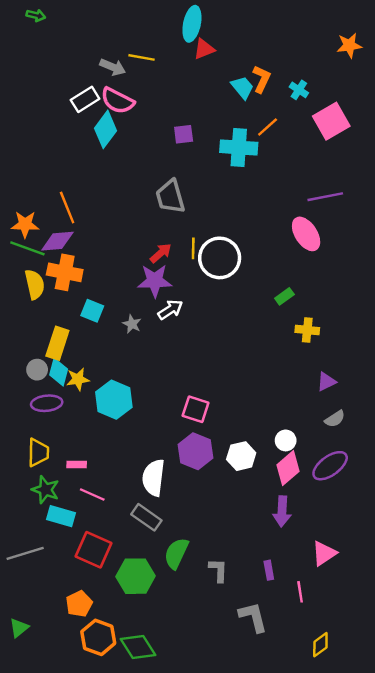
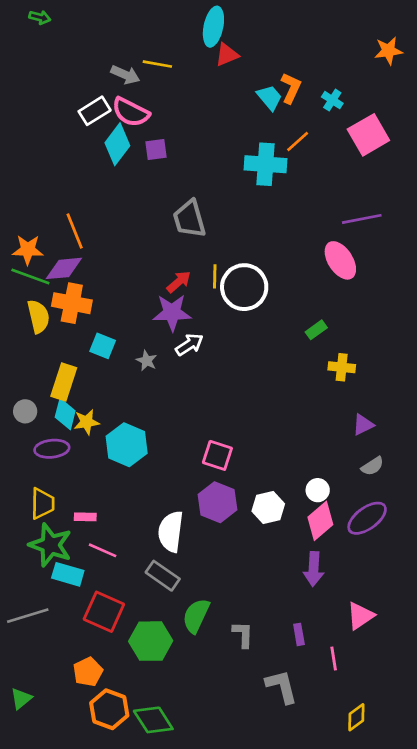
purple square: (184, 134) -> (156, 150), moved
gray circle: (37, 370) -> (25, 411), moved
green star: (45, 490) -> (50, 545), size x1.4

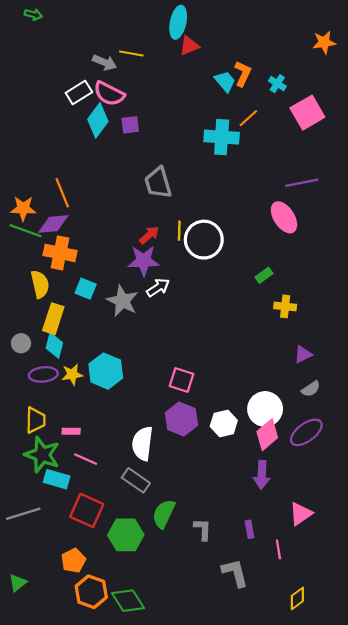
yellow semicircle: (38, 316) -> (40, 284), moved
gray star: (147, 361) -> (122, 301), size x1.8
yellow star: (87, 422) -> (72, 374), moved
white circle: (318, 490) -> (265, 409), size x1.8

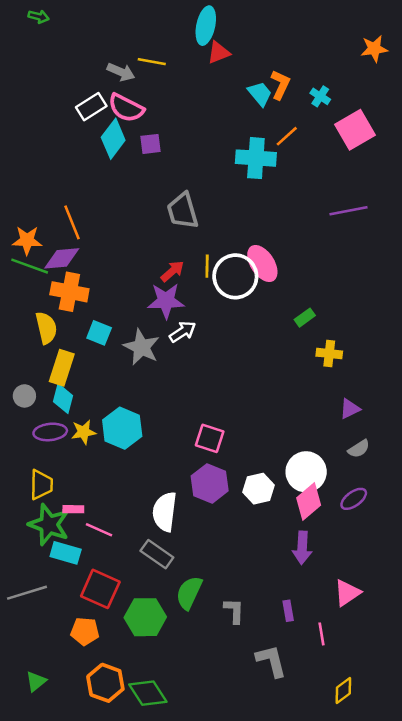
pink ellipse: (284, 217) -> (262, 264), moved
pink rectangle: (71, 431) -> (73, 509), moved
purple ellipse: (306, 432) -> (354, 499), size x0.7
orange pentagon: (73, 561) -> (85, 631), moved, turned 30
green triangle: (18, 583) -> (36, 681), moved

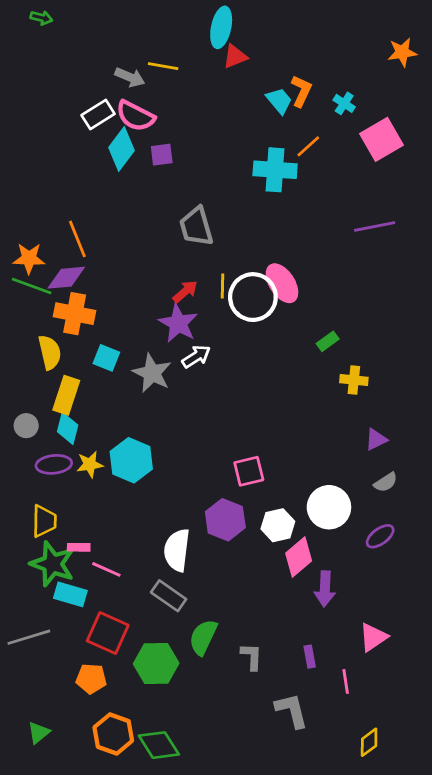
purple star: (166, 301) -> (178, 323), turned 30
pink square: (210, 438) -> (249, 471), moved, turned -32
pink diamond: (309, 501) -> (299, 557), moved

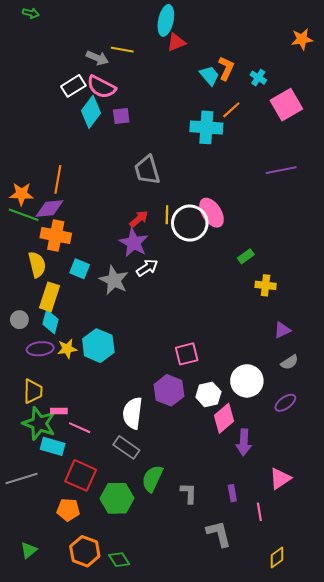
orange line: (77, 239) -> (58, 179), turned 32
green diamond: (159, 745) -> (119, 560), size x0.7

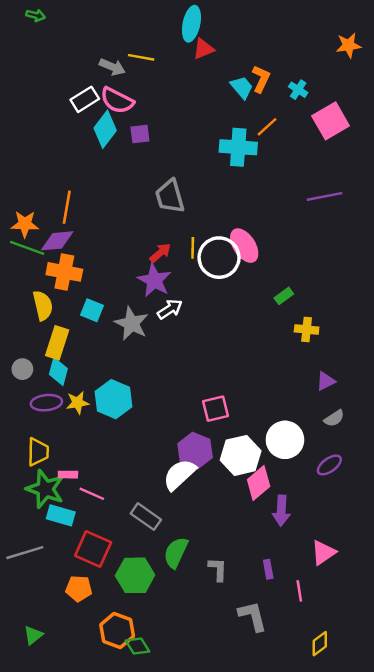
white hexagon: (208, 394) -> (241, 455), size x1.4
white semicircle: (133, 413) -> (179, 475), moved, turned 40
orange hexagon: (85, 551) -> (117, 630), moved

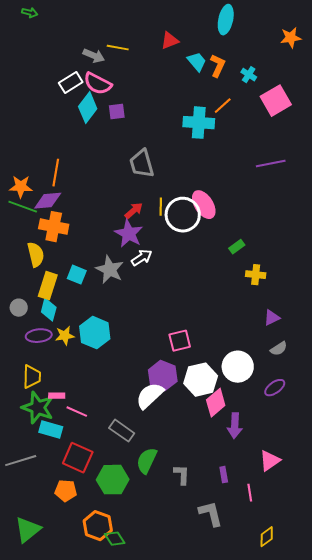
cyan ellipse: (191, 24) -> (226, 20), moved
cyan trapezoid: (242, 87) -> (197, 62), moved
cyan square: (92, 310) -> (77, 275), moved
green triangle: (33, 635) -> (28, 530), size x1.6

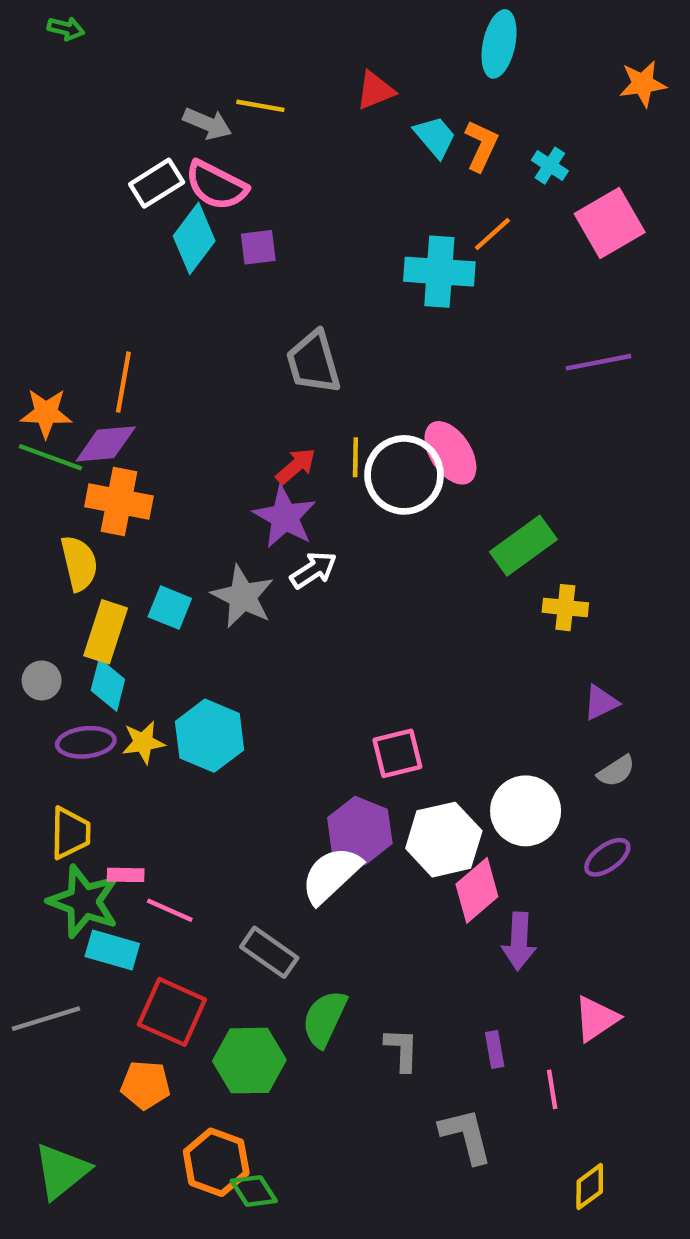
green rectangle: (237, 247) -> (523, 546), size x1.8

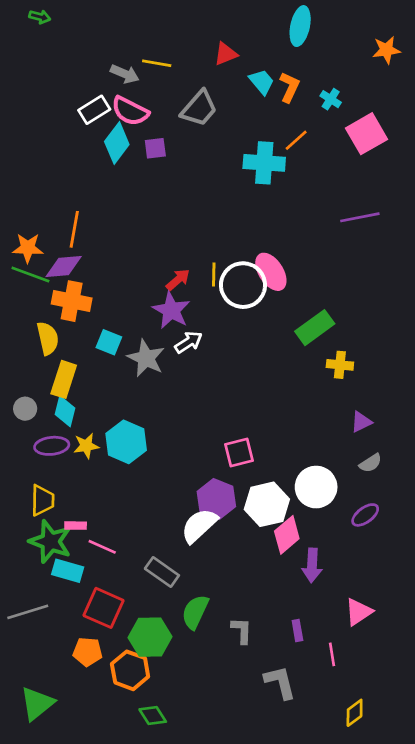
gray trapezoid: (313, 362) -> (199, 108), moved, turned -123
cyan square: (170, 608) -> (109, 342), moved
orange hexagon: (216, 1162) -> (130, 670), moved

